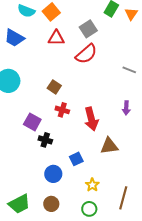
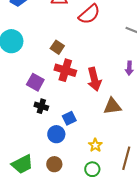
red cross: (62, 110) -> (65, 70), size x1.5
black cross: (45, 140) -> (41, 106), moved
blue square: (76, 159) -> (69, 118), moved

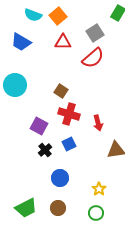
red arrow: (94, 79) -> (98, 123), size x0.7
black cross: (41, 106) -> (45, 150), turned 32
blue square: (69, 118) -> (69, 144), moved

